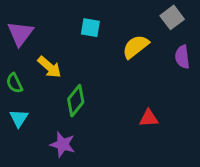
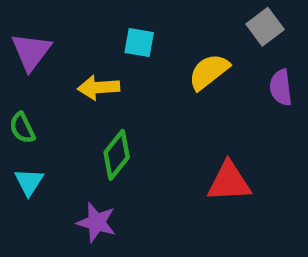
yellow arrow: (49, 67) -> (99, 87), moved, turned 135
red triangle: (149, 118) -> (229, 182), size x1.5

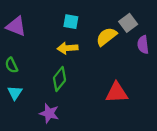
gray square: (265, 27) -> (128, 23), moved
purple triangle: (31, 51) -> (16, 26), turned -45
yellow arrow: (99, 87) -> (68, 48), moved

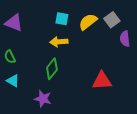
yellow semicircle: (106, 37) -> (88, 22), moved
cyan triangle: (15, 93) -> (13, 81), turned -32

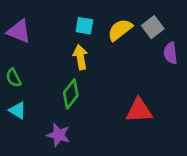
yellow arrow: (59, 42) -> (80, 57), turned 84

